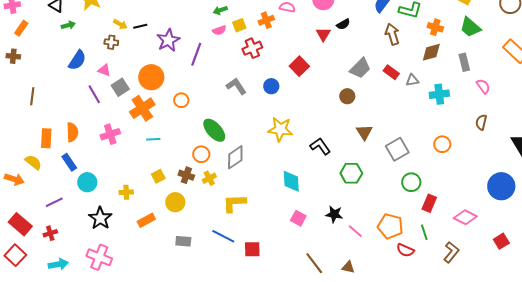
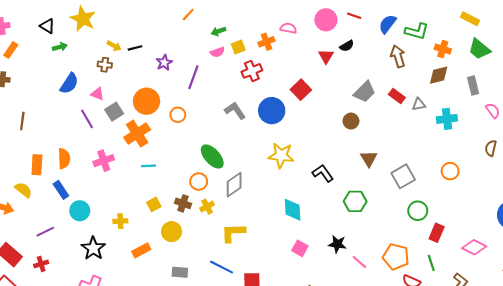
purple star: (168, 40) -> (164, 63), size x0.7
blue circle: (271, 86) -> (272, 111), size x1.6
orange circle: (181, 100) -> (178, 115), moved

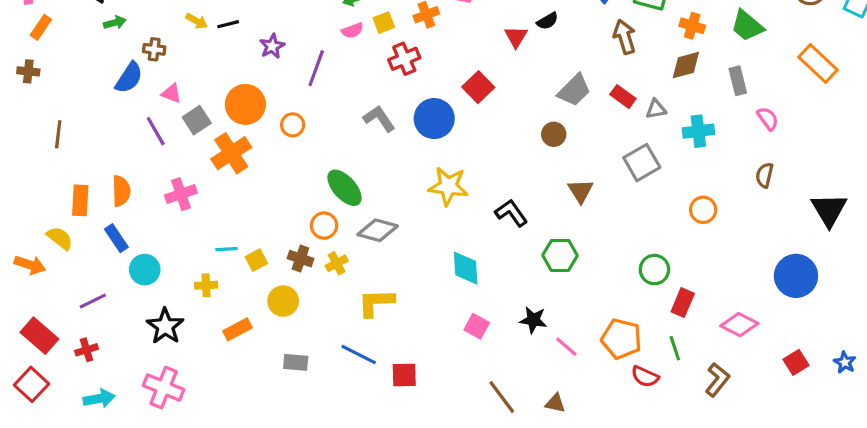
brown cross: (105, 65) -> (154, 49), moved
cyan line: (149, 166) -> (227, 249), moved
gray square: (403, 176) -> (642, 163), moved
gray diamond: (234, 185) -> (378, 230), turned 50

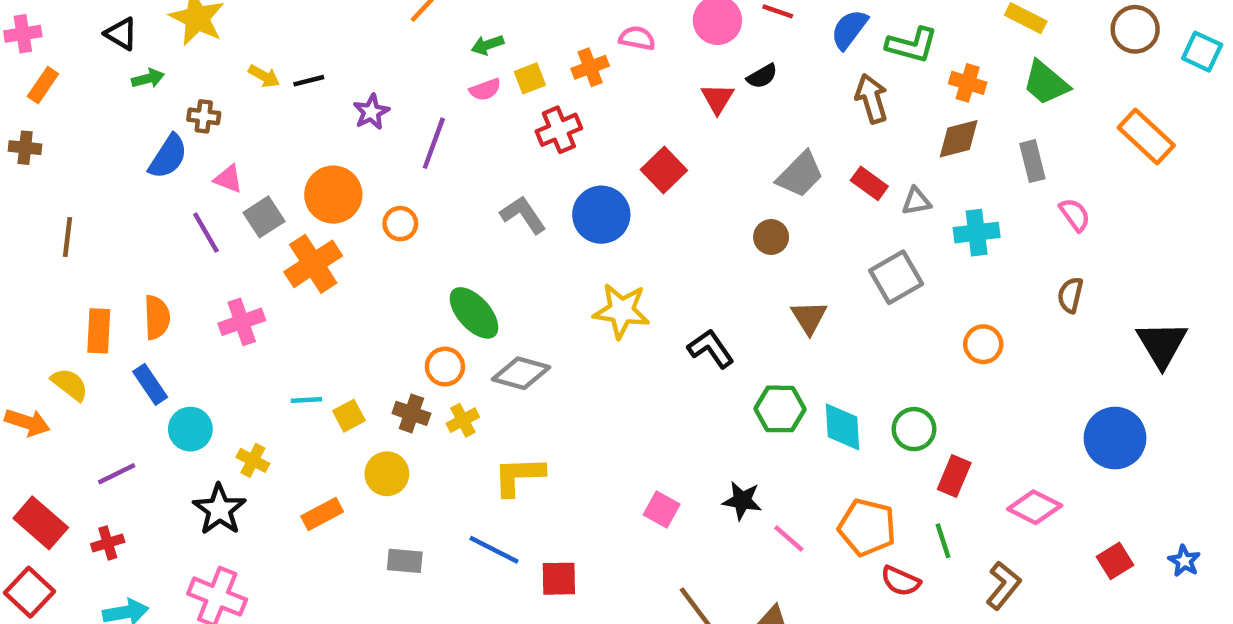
cyan diamond: (466, 268) -> (843, 427), moved
yellow cross: (206, 285) -> (253, 460), moved, turned 30

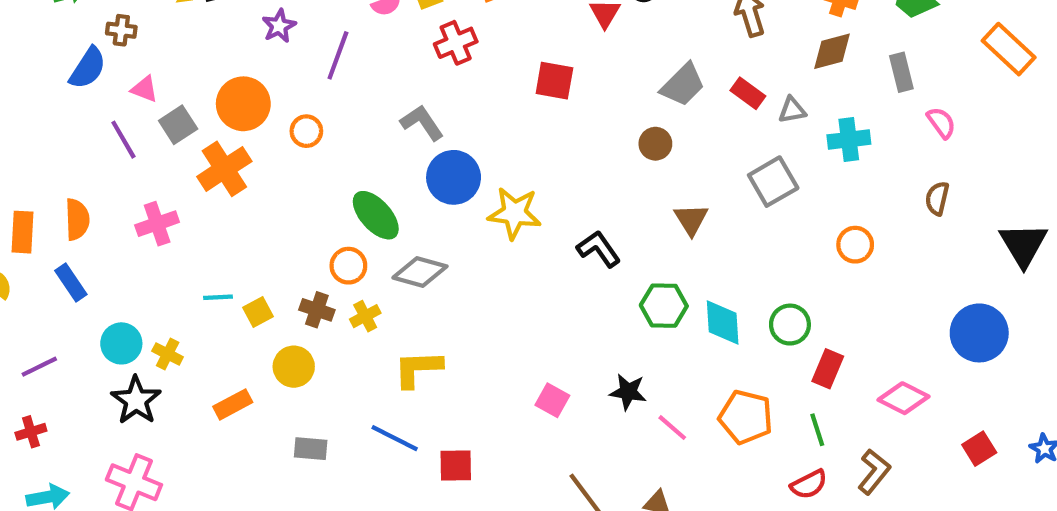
red square: (664, 170) -> (554, 81), turned -36
blue circle: (601, 215) -> (454, 177), moved
cyan circle: (190, 429) -> (121, 343), moved
red semicircle: (901, 581) -> (809, 484), moved, turned -51

